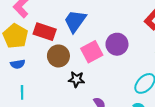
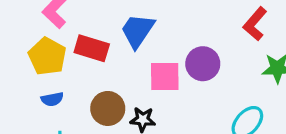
pink square: (92, 52) -> (165, 77), turned 30
brown circle: (58, 56) -> (108, 108), moved

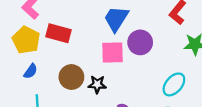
blue trapezoid: (138, 31) -> (116, 19), moved
blue semicircle: (52, 99) -> (31, 71), turned -42

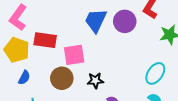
purple circle: (140, 42) -> (125, 21), moved
pink square: (113, 53) -> (74, 55), moved
black star: (97, 84) -> (95, 81), moved

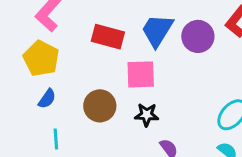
red rectangle: (45, 40) -> (108, 37), moved
pink square: (74, 55) -> (141, 74), moved

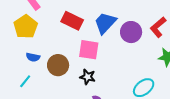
blue semicircle: (47, 99) -> (33, 57), moved, turned 56
cyan line: (56, 139) -> (25, 81), turned 32

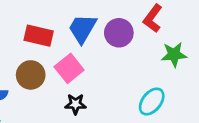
pink square: (89, 50) -> (69, 68), turned -35
brown circle: (58, 65) -> (31, 75), moved

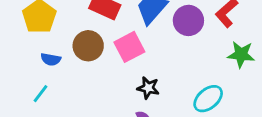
black star: (76, 104) -> (148, 88), moved

